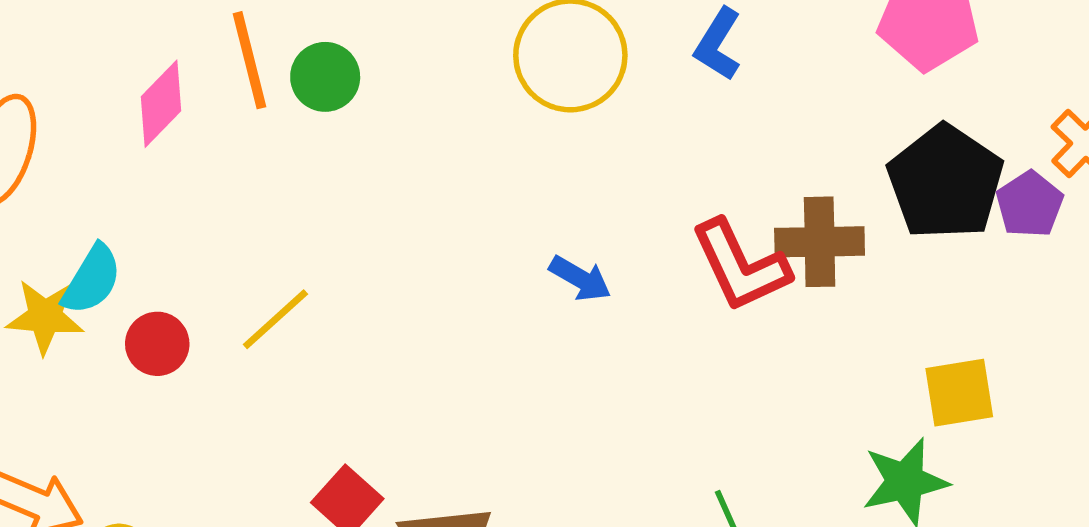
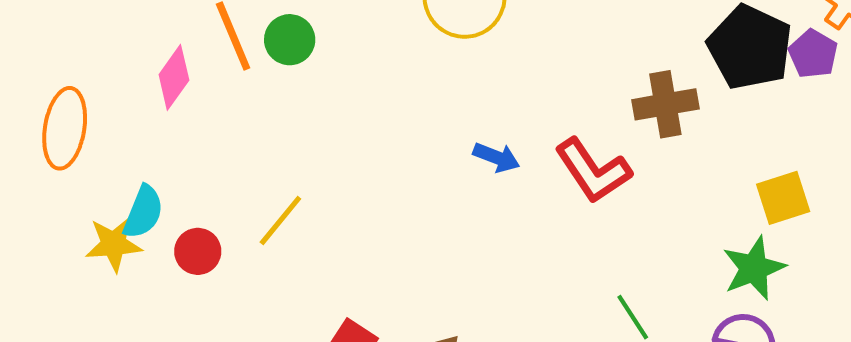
red L-shape: (740, 266) -> (593, 171), moved

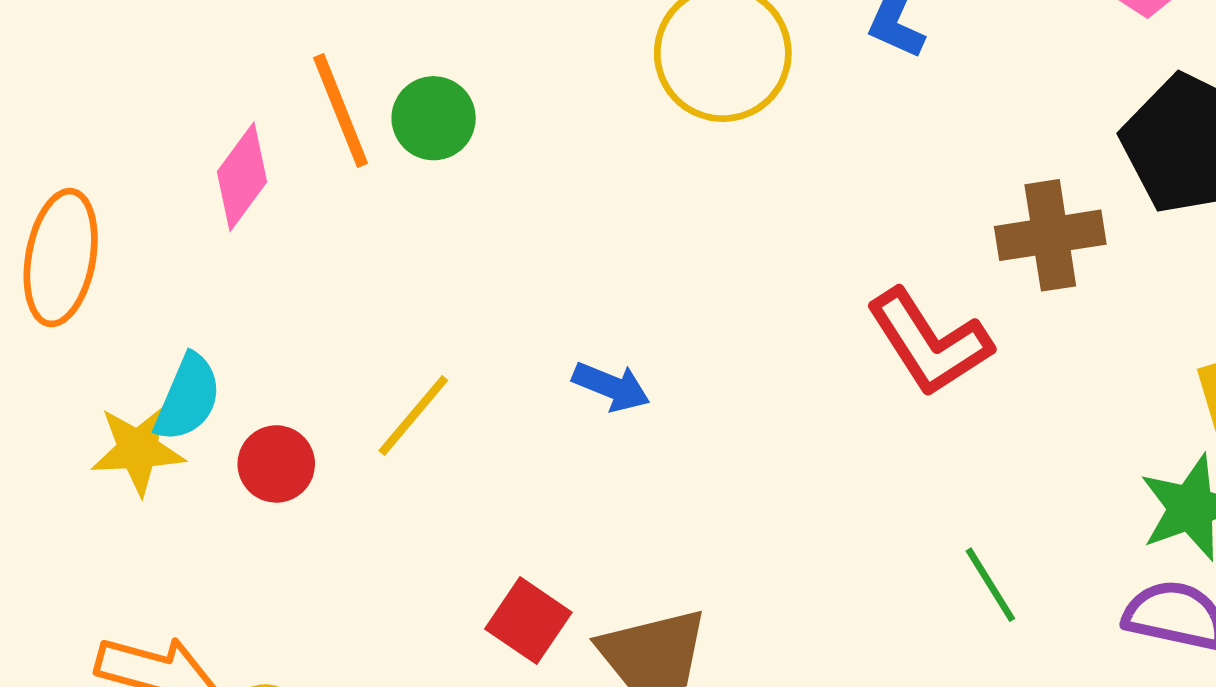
blue arrow: (496, 157) -> (611, 387), moved

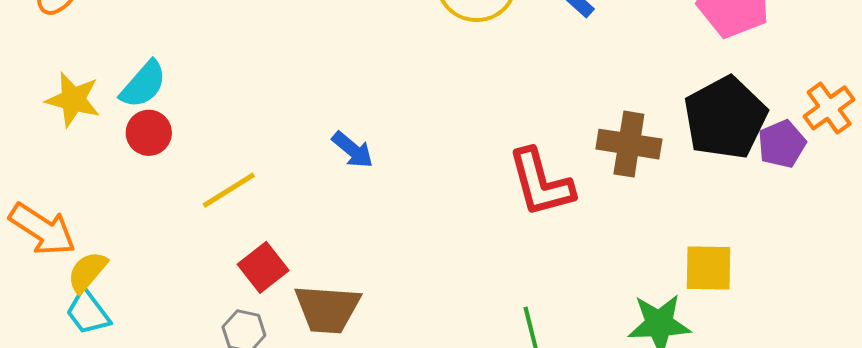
cyan semicircle: (188, 398) -> (143, 84), moved
yellow line: (413, 416) -> (229, 190), moved

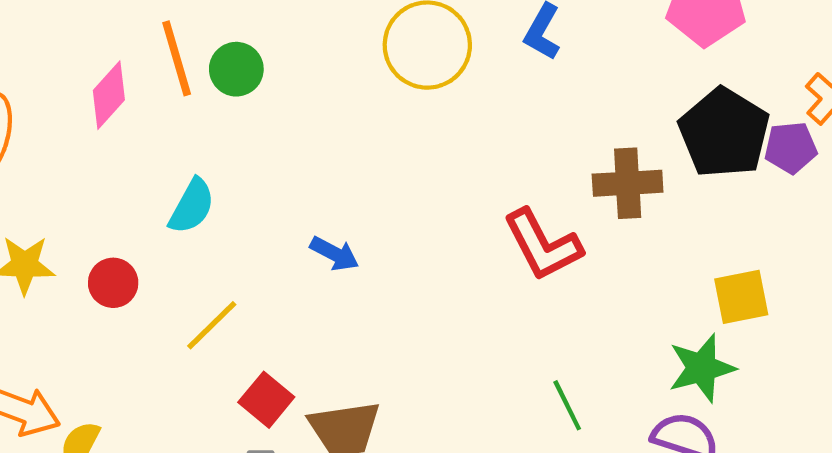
cyan semicircle: (143, 84) -> (192, 206), moved
purple pentagon: (782, 144) -> (791, 148), turned 30

